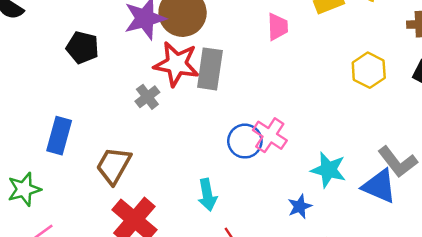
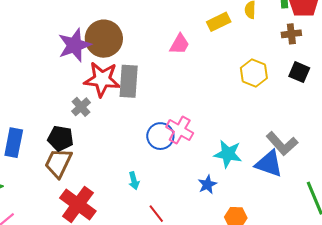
pink trapezoid: (278, 27) -> (180, 44), turned 35
black pentagon: (82, 47) -> (61, 138), moved
cyan arrow: (207, 195) -> (134, 181), size x0.7

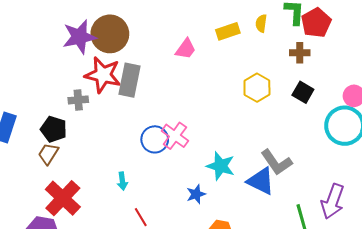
gray cross: (81, 107) -> (78, 100), turned 30
brown trapezoid: (58, 163) -> (48, 154), size x0.7

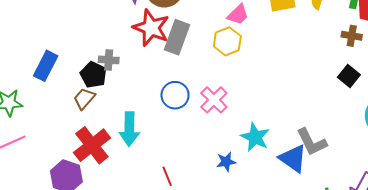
yellow hexagon: (257, 88) -> (227, 41), moved
gray cross: (78, 100) -> (109, 60), moved
blue circle: (155, 139) -> (175, 95), moved
cyan arrow: (122, 181) -> (129, 129), moved, size x1.8

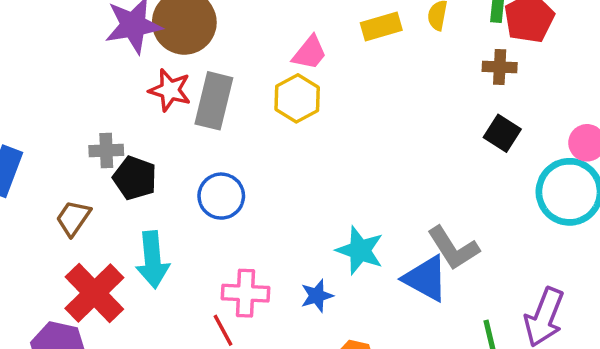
red star: (151, 28) -> (170, 90), size x0.7
black pentagon: (93, 75) -> (135, 178), moved
pink cross: (214, 100) -> (246, 293), moved, turned -36

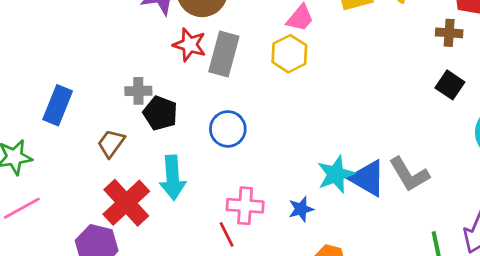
cyan star: (360, 250) -> (336, 174), turned 30
blue triangle: (426, 278) -> (368, 178), moved

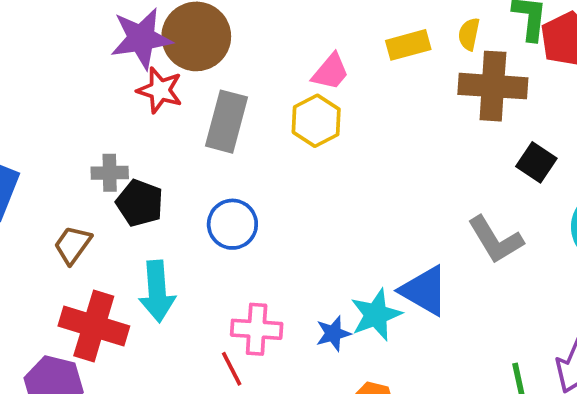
brown cross: (449, 33) -> (493, 86), moved, size x1.8
red star: (190, 45) -> (160, 90), moved
cyan star: (336, 174) -> (376, 315), moved
gray L-shape: (409, 174) -> (495, 240), moved
red cross: (126, 203) -> (94, 326), turned -30

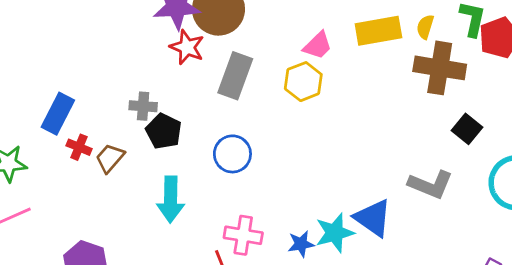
yellow rectangle: (408, 45) -> (378, 31), size x1.4
gray L-shape: (495, 240) -> (431, 185), turned -42
red cross: (94, 326) -> (79, 147), moved, size x0.5

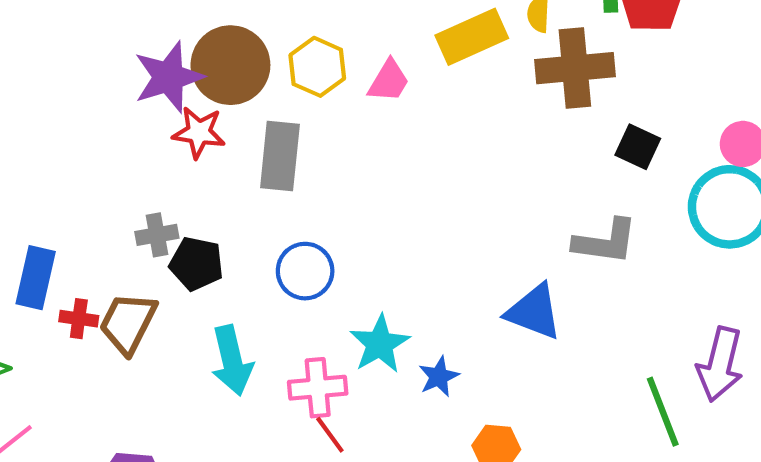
yellow hexagon: (303, 82) -> (317, 67), moved
brown trapezoid: (110, 158) -> (128, 323), size x1.4
cyan star: (335, 233) -> (380, 344), moved
pink cross: (243, 235) -> (318, 388), moved

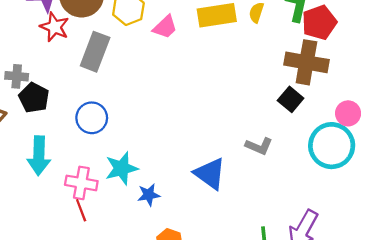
brown cross: (575, 68) -> (306, 62), moved
gray L-shape: (605, 242) -> (259, 146), size x0.7

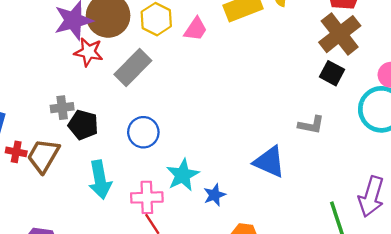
gray rectangle: (95, 52) -> (133, 68), turned 36
brown cross: (306, 62) -> (340, 34), turned -36

